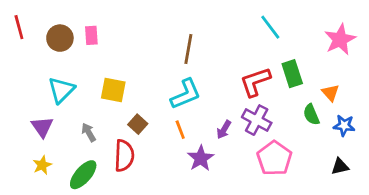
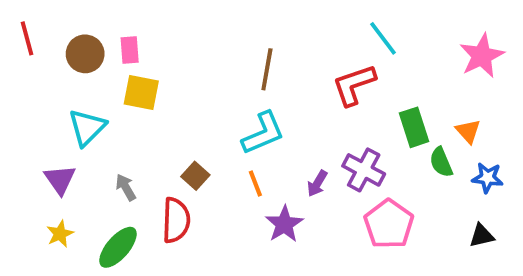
green rectangle: (292, 74) -> (414, 127), moved
red L-shape: (255, 82) -> (354, 85), moved
yellow square: (113, 90) -> (141, 93), moved

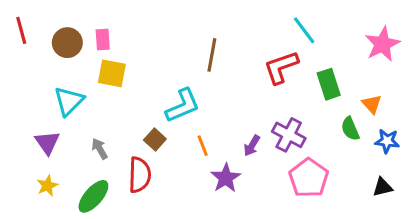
green rectangle: (414, 127) -> (329, 84), moved
cyan L-shape: (263, 133) -> (183, 106), moved

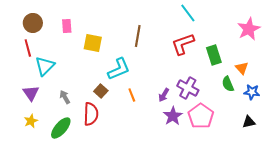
red line: (21, 30) -> (28, 48), moved
cyan line: (304, 30) -> (188, 13), moved
brown circle: (67, 43) -> (33, 23), moved
yellow square: (112, 73) -> (93, 43), moved
purple star: (226, 178) -> (173, 116), moved

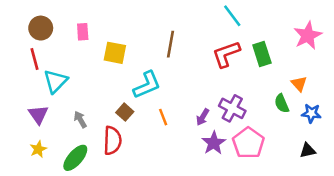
green rectangle: (214, 55) -> (262, 54), moved

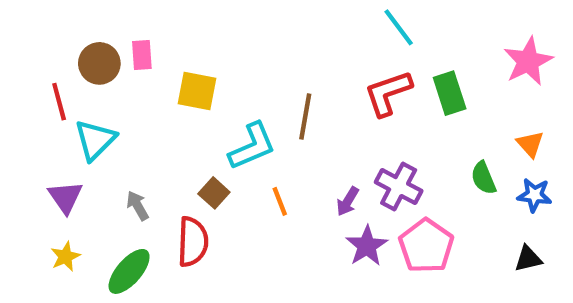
brown circle: (41, 28) -> (99, 63), moved
brown line: (170, 44) -> (305, 116), moved
orange triangle: (299, 84) -> (530, 144), moved

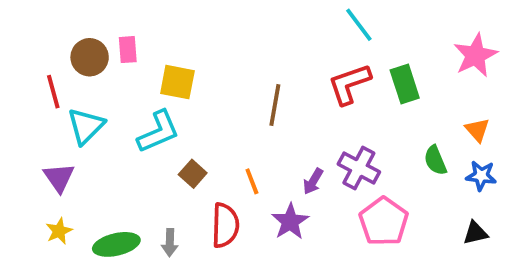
cyan L-shape: (252, 146) -> (158, 132), moved
gray arrow: (138, 206) -> (170, 243), moved, turned -148
red semicircle: (193, 242) -> (225, 225), moved
purple star: (367, 246) -> (290, 221), moved
green ellipse: (129, 271) -> (116, 244), turned 36

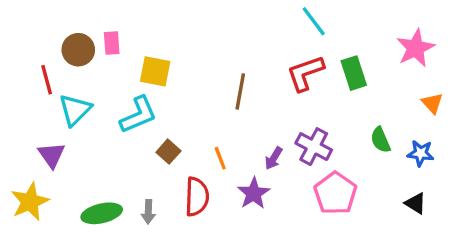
orange triangle: (477, 130) -> (432, 103), moved
yellow star: (59, 231) -> (30, 202), moved, size x1.6
black triangle: (475, 233) -> (416, 203), turned 45

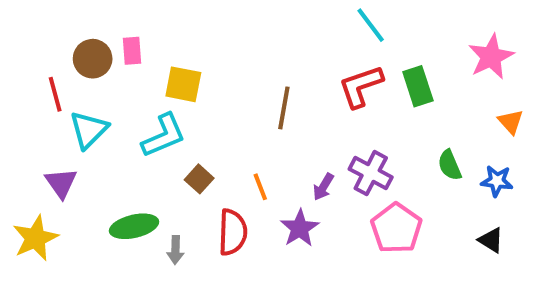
green ellipse: (102, 213) -> (134, 226), moved

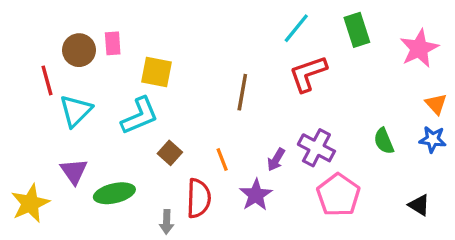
cyan line: (371, 25) -> (296, 28), moved, turned 76
green rectangle: (418, 86) -> (357, 30), moved
blue star: (497, 181) -> (433, 139), moved
purple triangle: (61, 183) -> (74, 171), moved
gray arrow: (175, 250) -> (167, 222), moved

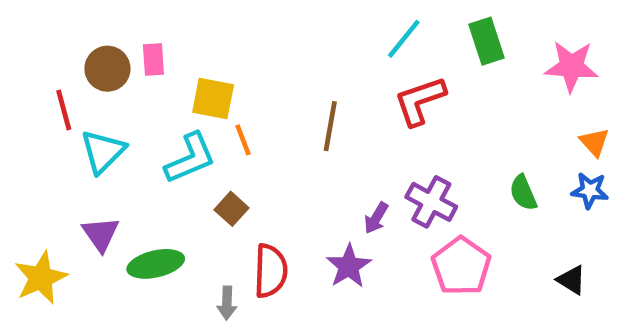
pink star: (419, 48) -> (571, 66), turned 30
orange line: (222, 160) -> (243, 140), moved

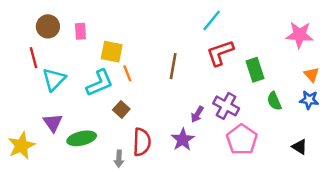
green rectangle: (486, 41) -> (255, 70), moved
brown circle: (107, 69) -> (48, 26), moved

